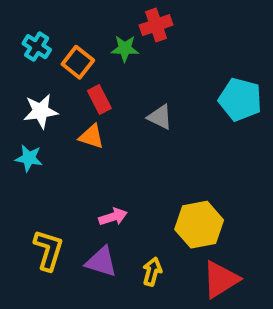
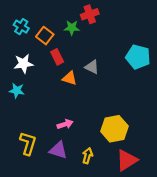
orange triangle: (91, 137) -> (70, 78), moved

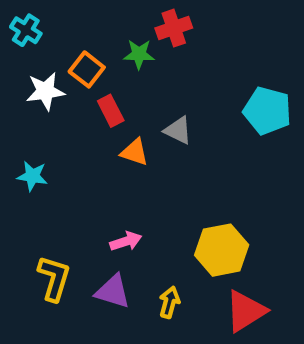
cyan cross: (21, 27) -> (26, 30), moved
white star: (23, 64) -> (45, 91), moved

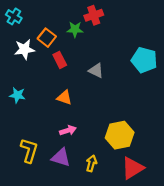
orange triangle: (135, 152) -> (64, 98), moved

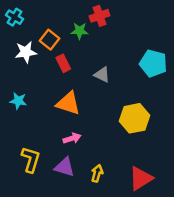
orange triangle: (64, 98) -> (68, 103), size x1.5
yellow hexagon: (120, 135) -> (134, 118), moved

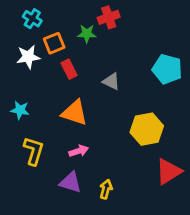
cyan cross: (15, 17) -> (32, 19), moved
orange square: (50, 40) -> (54, 43), turned 30
yellow L-shape: (31, 160) -> (34, 151), moved
red triangle: (141, 178) -> (169, 171), moved

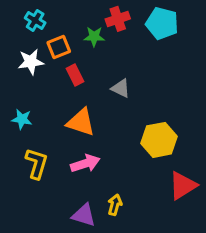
cyan pentagon: (167, 69) -> (162, 23), moved
pink arrow: (79, 151) -> (85, 163), size x1.4
purple triangle: (70, 182) -> (84, 215), moved

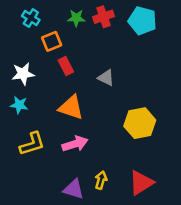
green star: (94, 37) -> (76, 18), moved
white star: (31, 62) -> (23, 74), moved
yellow L-shape: (37, 163) -> (32, 144), turned 56
red triangle: (183, 186) -> (141, 183), moved

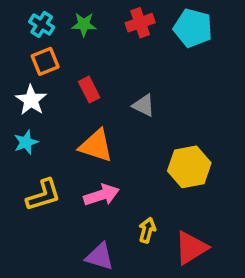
green star: (76, 18) -> (84, 24), moved
orange square: (52, 41) -> (45, 61), moved
white star: (23, 74) -> (31, 100), turned -30
cyan star: (19, 105) -> (26, 142), turned -30
yellow arrow: (101, 180) -> (147, 230), moved

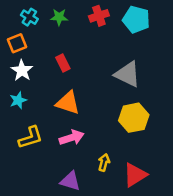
orange square: (45, 61) -> (17, 43), moved
gray triangle: (144, 105) -> (128, 74), moved, size x1.6

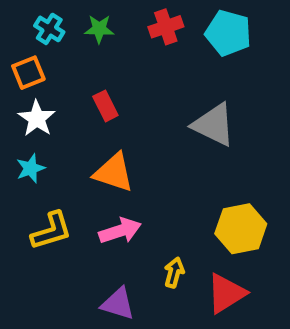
yellow hexagon: (134, 118) -> (241, 229), moved

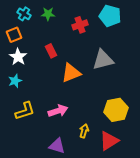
red cross: (166, 27) -> (80, 25), moved
gray triangle: (214, 125) -> (103, 60), turned -40
orange triangle: (114, 173) -> (71, 73), moved, turned -40

